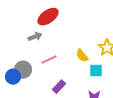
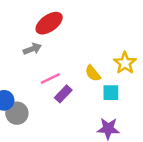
gray circle: (23, 70) -> (17, 113), moved
purple rectangle: (59, 87) -> (63, 94), moved

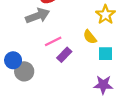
gray arrow: (32, 49) -> (38, 16), size x1.5
yellow star: (125, 63) -> (105, 15), moved

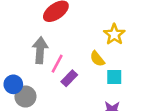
gray arrow: (38, 16) -> (40, 50), moved, turned -65
pink line: (53, 41) -> (57, 64), turned -36

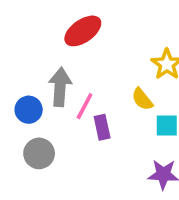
purple rectangle: (69, 78) -> (102, 127), turned -56
blue circle: (13, 84) -> (29, 110), moved

